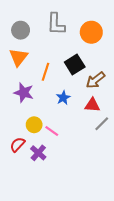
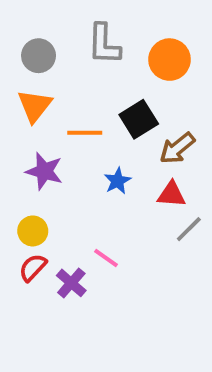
orange line: (46, 72) -> (85, 133), turned 72
yellow circle: (34, 125) -> (33, 231), moved
pink line: (52, 131) -> (106, 258), moved

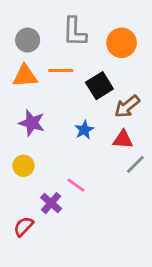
orange triangle: (35, 106) -> (25, 76), turned 48
orange line: (85, 133) -> (61, 70), moved
red semicircle: (33, 268) -> (23, 227), moved

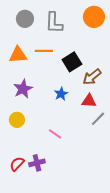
gray circle: (28, 40) -> (25, 19), moved
orange circle: (122, 43) -> (94, 17), moved
purple star: (32, 123) -> (23, 89), turned 30
purple cross: (51, 203) -> (37, 163), moved, turned 35

